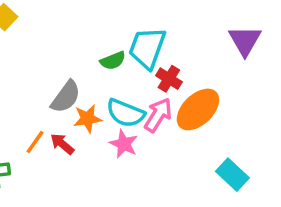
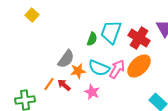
green semicircle: (113, 61) -> (92, 39), turned -48
red cross: (169, 79) -> (139, 38), moved, size x1.5
pink star: (124, 144) -> (92, 92), moved

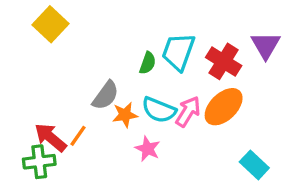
yellow square: (32, 15) -> (51, 24), size x1.5
red arrow: (64, 85) -> (51, 137), moved, size x1.5

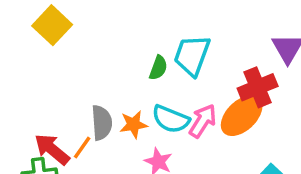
red cross: (224, 61) -> (258, 87), moved, turned 36
gray semicircle: (106, 95) -> (102, 123), moved, turned -40

